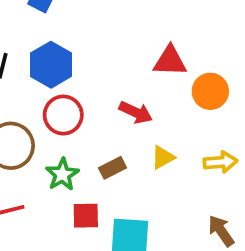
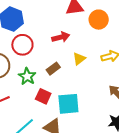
red arrow: (136, 112) -> (61, 37), turned -30
red square: (86, 216) -> (43, 96), turned 35

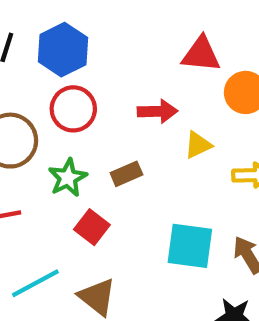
yellow triangle: (79, 59) -> (198, 145), moved
cyan square: (68, 104) -> (190, 246), moved

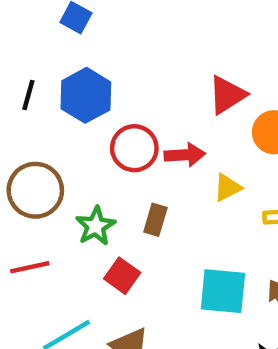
red triangle: (201, 54) -> (227, 95), turned -36
red circle: (73, 109) -> (134, 148), moved
brown rectangle: (126, 174) -> (155, 220), turned -48

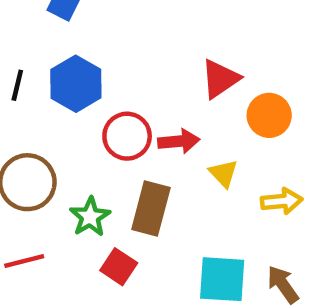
yellow triangle: (227, 188) -> (223, 173), turned -44
brown rectangle: (155, 220) -> (151, 209), size x1.6

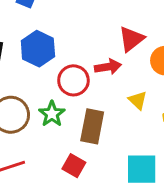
red arrow: (179, 141) -> (108, 67), moved
green star: (90, 217) -> (52, 114), moved

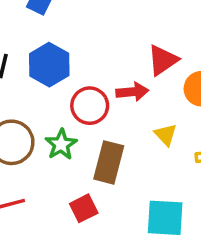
red square: (74, 166) -> (84, 208), turned 30

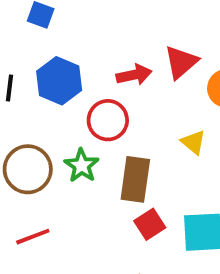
red arrow: (132, 92) -> (134, 75), moved
red square: (84, 208) -> (150, 224), moved

